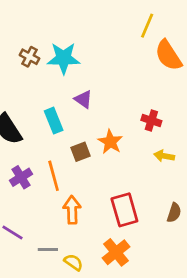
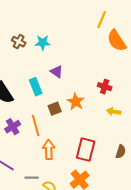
cyan star: (64, 58) -> (43, 43), size x0.7
red rectangle: (124, 210) -> (86, 150), turned 30

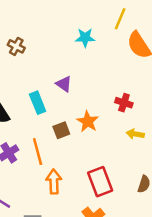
cyan star: (43, 43) -> (85, 38), moved
red rectangle: (86, 150) -> (100, 182), turned -35

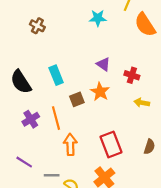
purple triangle: (64, 84) -> (103, 64), moved

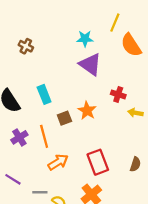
purple triangle: (103, 64) -> (90, 64), moved, size x1.6
yellow arrow: (142, 103) -> (135, 113), moved
orange arrow: (70, 144) -> (58, 162), turned 60

